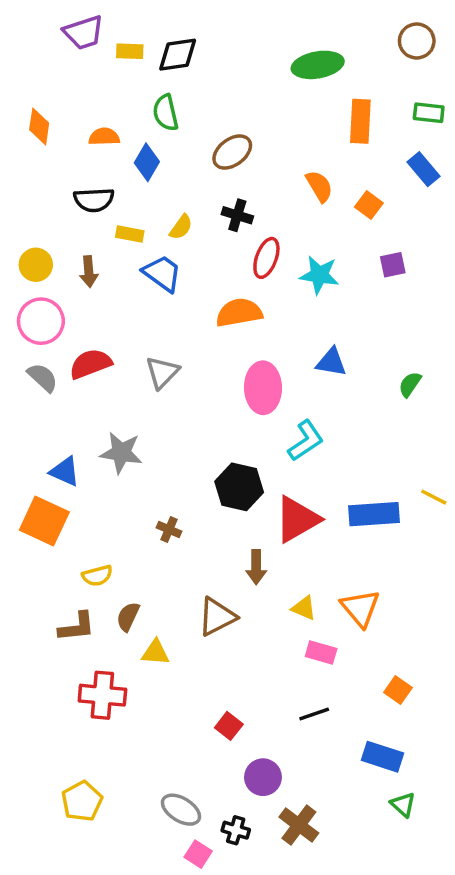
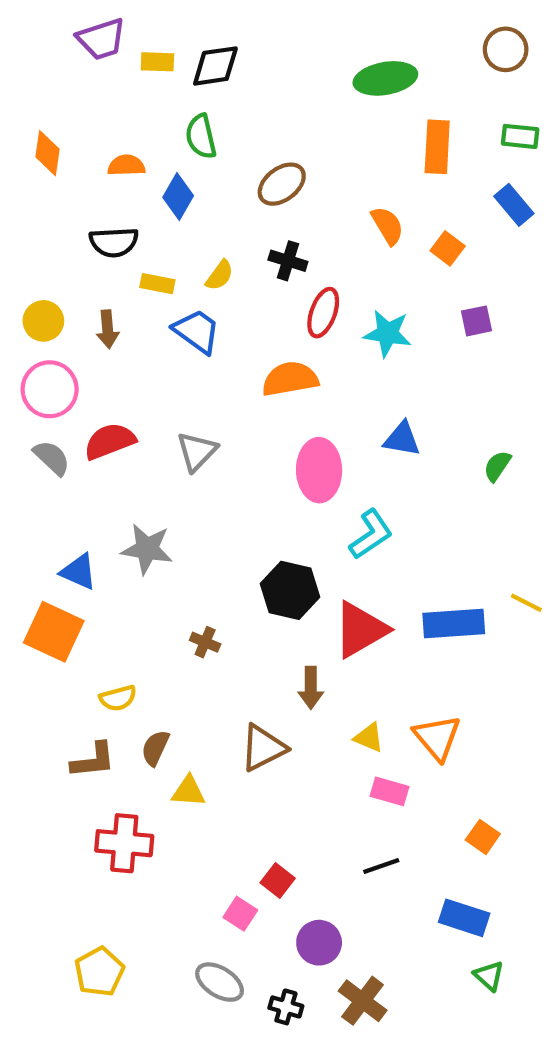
pink square: (198, 854) -> (240, 914), moved

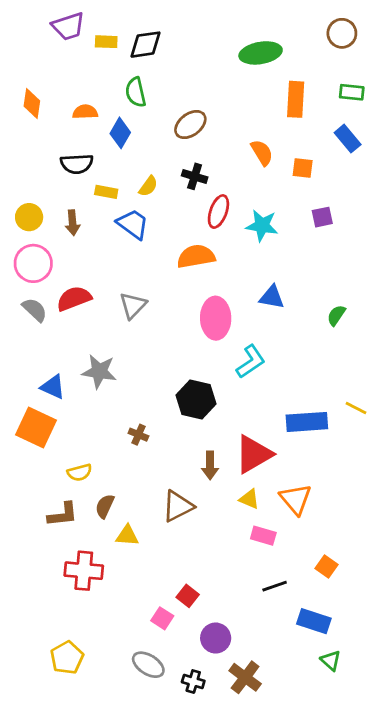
orange square: (448, 248) -> (303, 168), turned -30
red triangle: (360, 630) -> (254, 454), moved
black line: (381, 866) -> (275, 586), moved

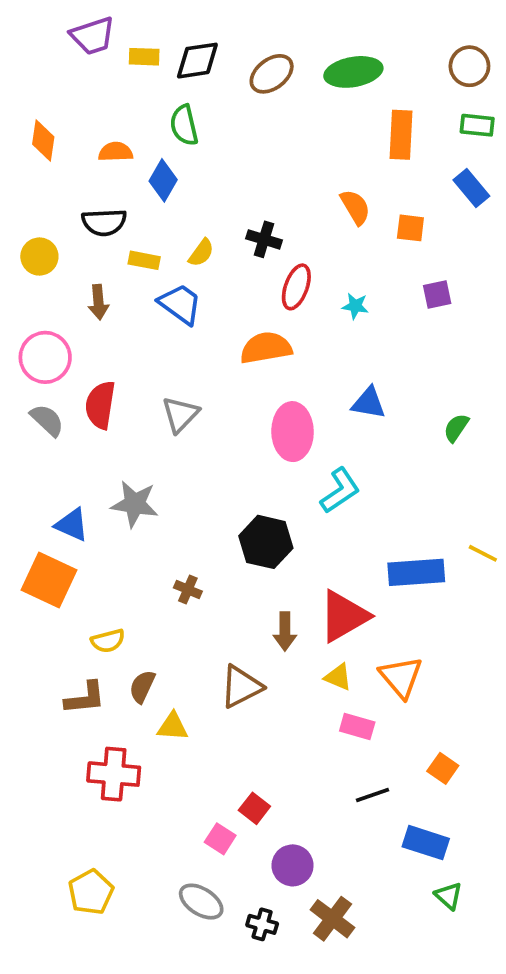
brown circle: (342, 33) -> (469, 66), moved
brown ellipse: (190, 125) -> (272, 74), moved
yellow circle: (29, 217) -> (39, 257), moved
cyan star: (262, 226) -> (355, 306), size x0.6
red semicircle: (74, 298) -> (100, 405), turned -60

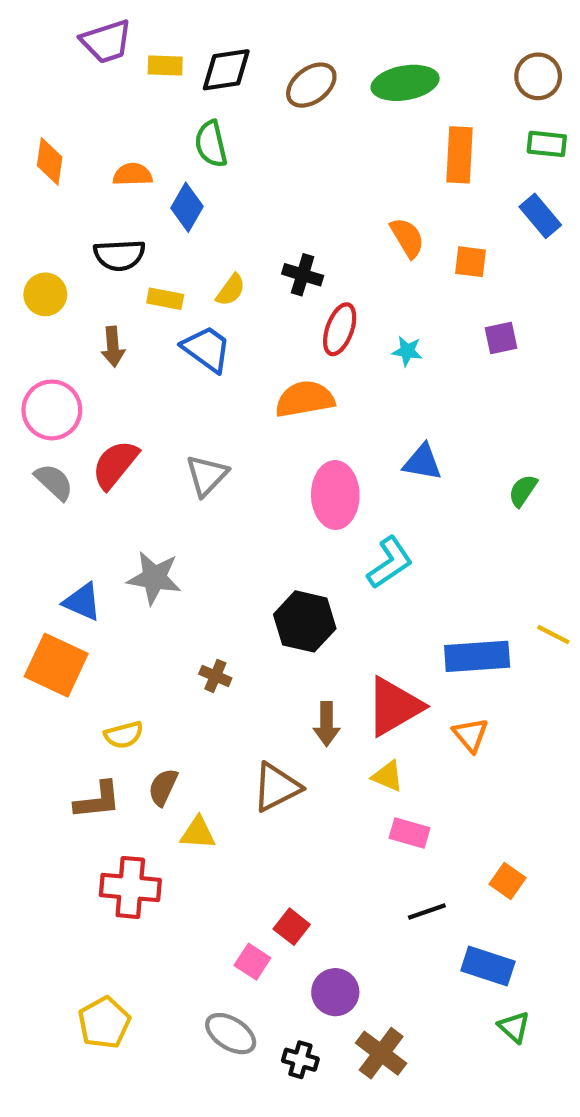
red semicircle: (100, 405) -> (115, 464), turned 30
orange triangle: (401, 677) -> (470, 735), moved, size x0.7

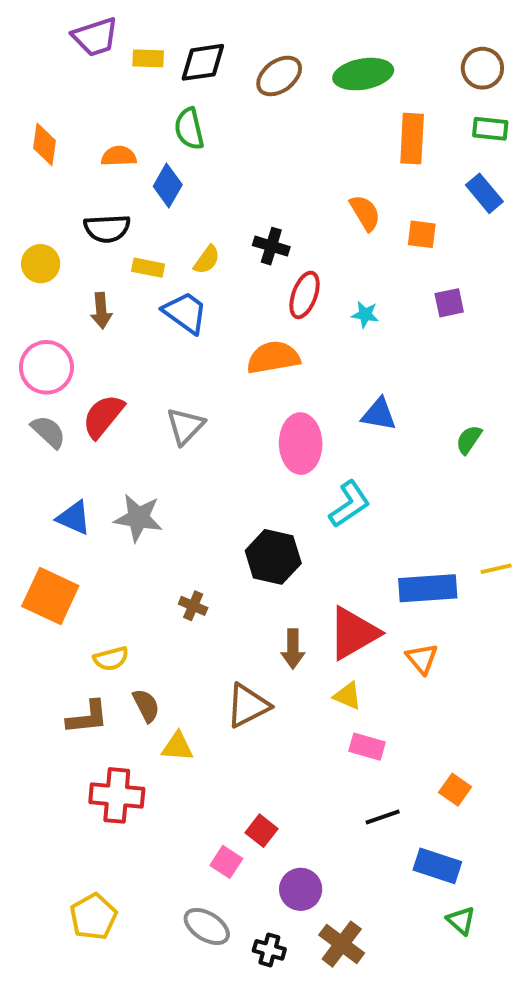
blue triangle: (82, 602) -> (74, 518), moved
yellow line: (553, 635) -> (496, 569), turned -40
brown semicircle: (163, 787) -> (146, 706), turned 128

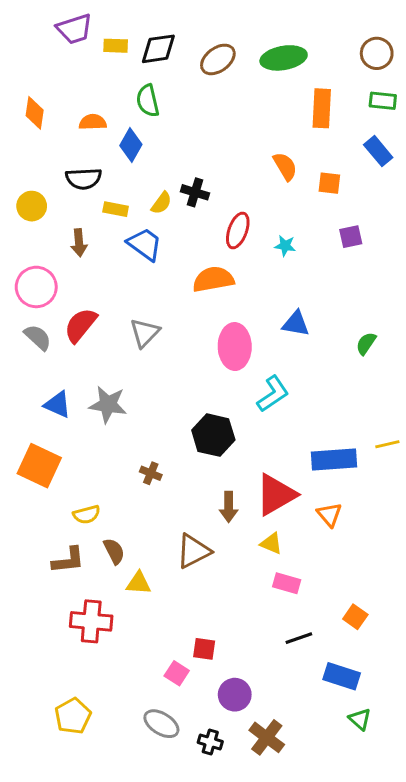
black cross: (271, 246) -> (195, 192), moved
red square: (262, 831) -> (204, 649), turned -30

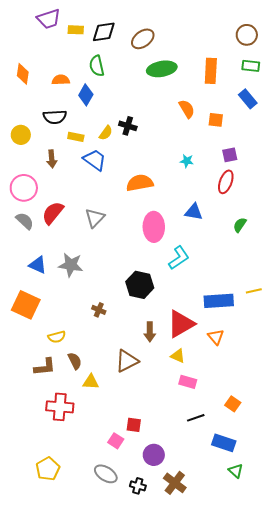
green ellipse: (284, 58) -> (162, 69), moved
red ellipse: (238, 230) -> (226, 182), moved

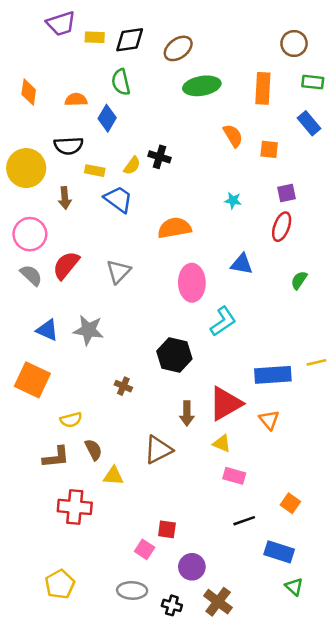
brown circle: (247, 35) -> (294, 43), moved
yellow circle: (21, 135) -> (26, 168), size x1.6
gray ellipse: (106, 474) -> (132, 590), turned -30

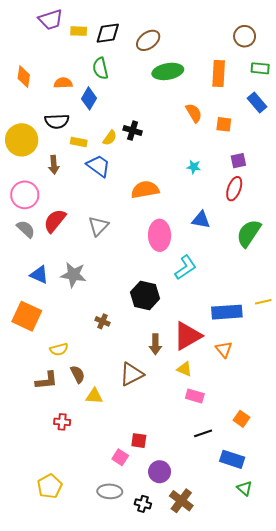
green semicircle: (299, 280) -> (249, 233), size x1.8
red cross: (75, 507) -> (62, 422), size x0.6

